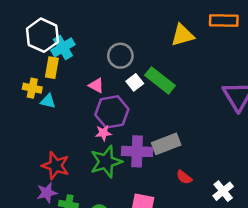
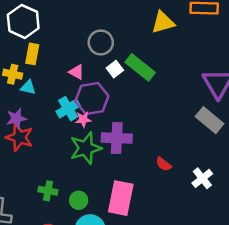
cyan cross: (63, 47) -> (68, 109), moved
gray rectangle: (166, 144) -> (210, 120), moved, turned 60
red star: (56, 166) -> (20, 137), moved
purple star: (47, 193) -> (16, 118), moved

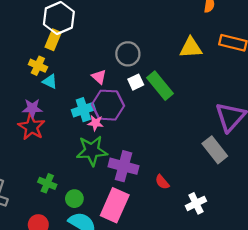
yellow rectangle: (32, 54) -> (53, 40), moved
purple cross: (117, 138) -> (124, 166), moved

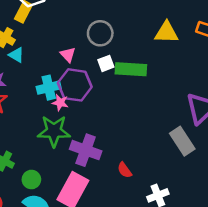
green rectangle: (160, 86) -> (131, 69), turned -52

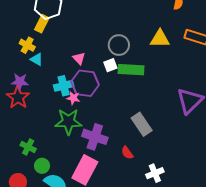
gray circle: (100, 33) -> (119, 45), moved
gray rectangle: (182, 141) -> (142, 124), moved
green circle: (31, 180) -> (42, 166), moved

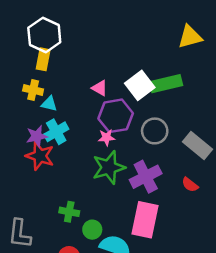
gray circle: (119, 45) -> (155, 131), moved
white square: (110, 65) -> (140, 85), size x1.6
cyan cross: (64, 86) -> (56, 132), moved
purple cross: (95, 137) -> (146, 177), turned -30

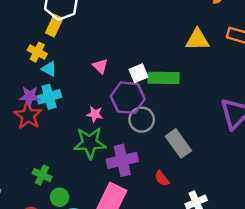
white square: (140, 85) -> (139, 73), size x0.7
purple hexagon: (116, 116) -> (128, 98), moved

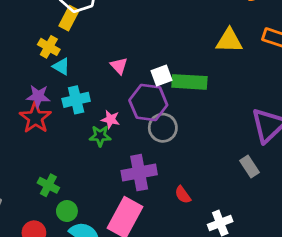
cyan cross: (49, 97) -> (76, 100), moved
green star: (90, 143) -> (100, 136), moved, size x0.6
gray rectangle: (178, 143) -> (250, 167), moved, size x0.7

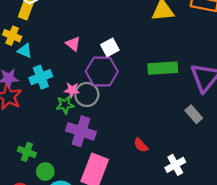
green rectangle: (189, 82) -> (163, 68), moved
gray circle: (163, 128) -> (87, 94), moved
purple cross: (139, 173) -> (81, 131), moved, turned 36

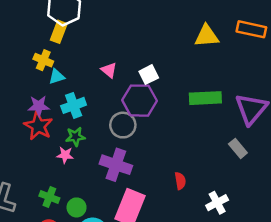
cyan triangle: (25, 51) -> (57, 77), turned -42
pink star: (72, 90) -> (65, 155), moved
green star: (65, 105) -> (75, 137), moved
red semicircle: (141, 145) -> (180, 181), turned -147
green cross: (27, 152) -> (49, 197), moved

